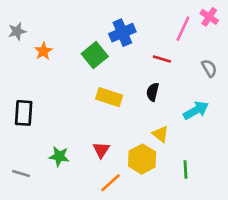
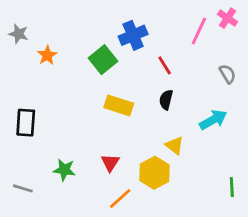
gray star: (17, 31) -> (19, 34), turned 30
red line: (162, 59) -> (165, 65), moved, turned 42
green line: (186, 170) -> (232, 187), moved

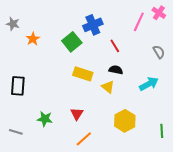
black semicircle: (166, 100) -> (116, 70), turned 88
yellow triangle: (175, 146) -> (108, 87), moved
yellow hexagon: (155, 173) -> (125, 121), moved

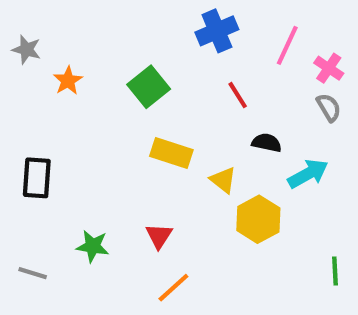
pink cross: (159, 13) -> (329, 68), moved
blue cross: (93, 25) -> (217, 31), moved
black semicircle: (116, 70) -> (267, 143), moved
yellow hexagon: (125, 121) -> (258, 219), moved

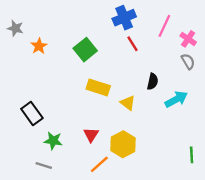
red line: (238, 95) -> (132, 44), moved
black semicircle: (267, 143) -> (153, 82), turned 91
black rectangle: (37, 178) -> (32, 113), moved, turned -40
yellow hexagon: (258, 219) -> (123, 144), moved
gray line: (33, 273) -> (44, 166), moved

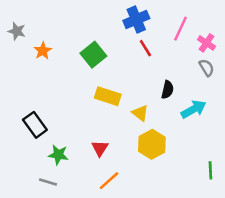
yellow hexagon: (123, 144) -> (152, 144), moved

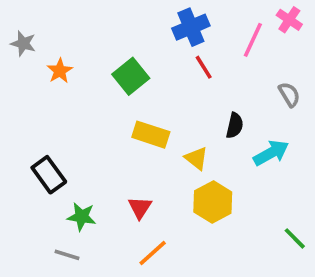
pink cross: (207, 43) -> (289, 20), moved
green line: (210, 170) -> (295, 238), turned -42

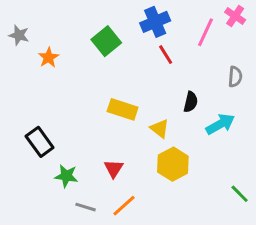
green square: (131, 76) -> (106, 41), moved
gray semicircle: (289, 94) -> (235, 77), turned 36
gray line: (67, 255) -> (86, 207), moved

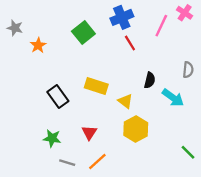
gray semicircle: (235, 77) -> (188, 70), moved
cyan arrow: (220, 124) -> (173, 98), turned 65
black rectangle: (40, 142) -> (58, 96), moved

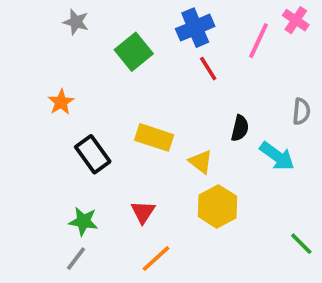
gray star: (15, 28) -> (76, 22), moved
orange star: (38, 45) -> (61, 102), moved
gray line: (67, 163) -> (76, 259), moved, turned -70

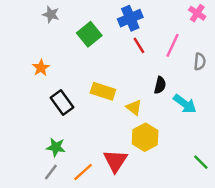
pink line: (258, 41) -> (172, 45), moved
gray semicircle: (301, 111) -> (200, 62), moved
red triangle: (143, 212) -> (115, 161), moved, size x1.5
orange line: (156, 259) -> (83, 172), moved

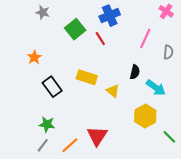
red line: (139, 45) -> (100, 39), moved
yellow hexagon: (145, 137) -> (145, 116), moved

